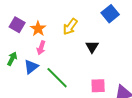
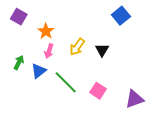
purple square: (17, 25) -> (19, 17), moved
yellow arrow: (70, 27) -> (77, 47), moved
pink square: (98, 86) -> (98, 91), moved, turned 35

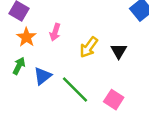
orange star: (46, 31) -> (26, 37), moved
pink arrow: (49, 51) -> (55, 32), moved

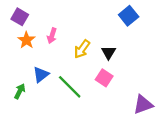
green arrow: (19, 66) -> (20, 91), moved
pink square: (114, 100) -> (104, 78), moved

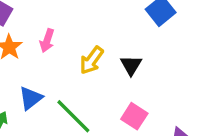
pink square: (104, 78) -> (134, 116), moved

